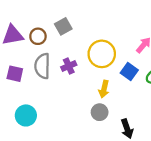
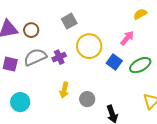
gray square: (63, 26) -> (69, 21), moved
gray semicircle: (42, 66) -> (35, 57), turned 65
yellow arrow: (104, 89) -> (64, 90), moved

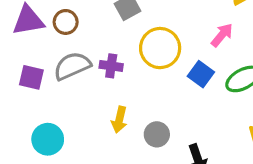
purple cross: (59, 57) -> (111, 66), turned 32

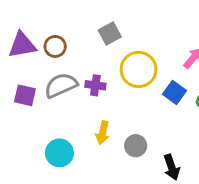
cyan circle: (48, 139) -> (59, 153), moved

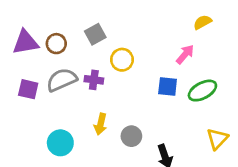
gray square: (110, 34) -> (95, 34), moved
yellow circle: (139, 69) -> (122, 60), moved, size x0.7
blue square: (174, 92) -> (168, 87), turned -30

